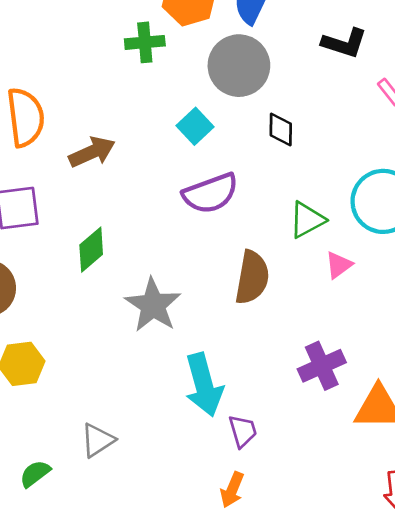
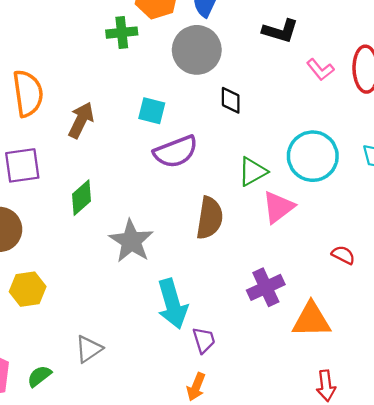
cyan square: (195, 126) -> (152, 111), moved, turned -32
brown arrow: (92, 152) -> (81, 120), turned -39
pink triangle: (339, 265) -> (278, 207), size x1.5

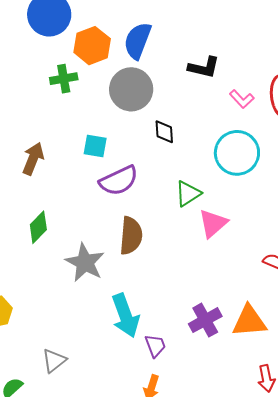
cyan circle: (313, 156) -> (237, 153), moved
brown semicircle: (210, 218) -> (131, 236), moved
purple cross: (266, 287) -> (205, 320), moved

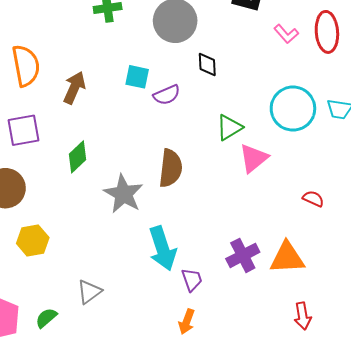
cyan circle: (237, 153) -> (293, 109), moved
purple semicircle: (119, 181) -> (167, 95), moved, size x0.7

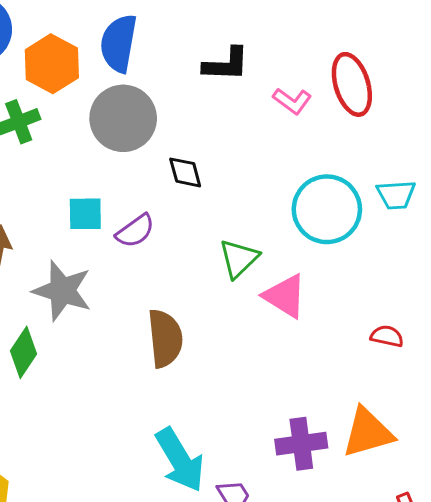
pink triangle: (254, 158) -> (285, 296), turned -36
gray star: (123, 194) -> (62, 291), moved
purple cross: (243, 255) -> (301, 444), turned 32

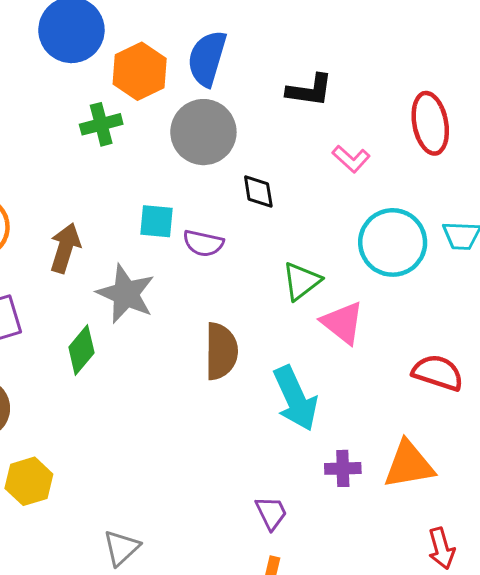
pink L-shape: (292, 101) -> (351, 159), moved
purple semicircle: (135, 231) -> (203, 243), turned 42
red semicircle: (387, 336) -> (438, 373), size x1.6
purple cross: (301, 444) -> (343, 468), size x0.7
cyan arrow: (180, 460) -> (295, 398), moved

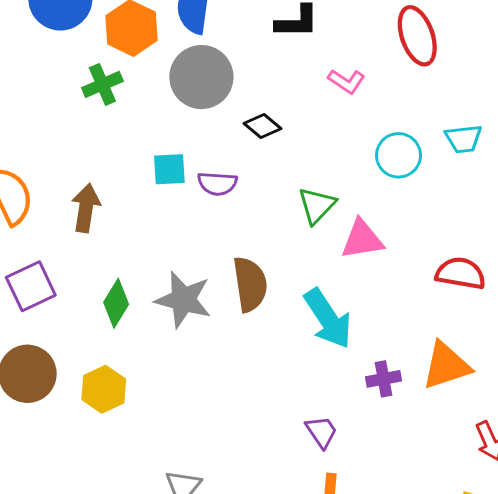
black diamond: (258, 192) -> (263, 126), turned -33
cyan circle: (393, 242) -> (398, 155), size x0.7
gray star: (126, 294) -> (183, 300), moved
pink triangle: (343, 323) -> (362, 239), turned -39
yellow hexagon: (29, 481) -> (104, 389), moved

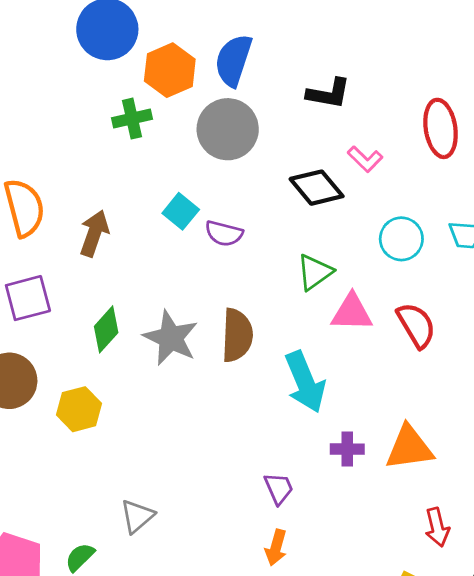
black diamond: (263, 126) -> (317, 188), moved, size x1.5
cyan square: (169, 169) -> (181, 211), turned 32
red semicircle: (461, 273) -> (416, 325), moved, turned 39

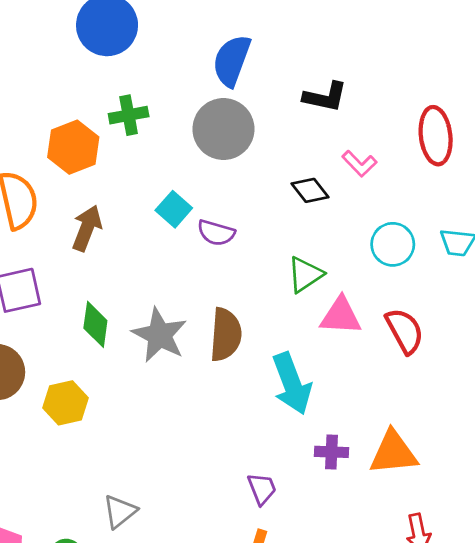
orange hexagon: (170, 70) -> (73, 147), moved
black diamond: (317, 188) -> (310, 190), size x0.7
green diamond: (106, 329) -> (95, 324), turned -36

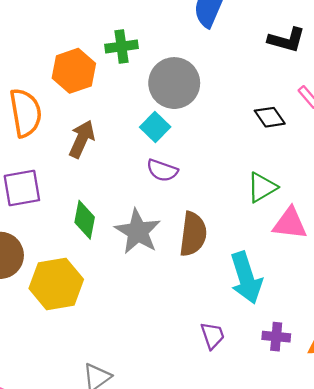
gray circle: (223, 129) -> (174, 83), moved
purple semicircle: (216, 233) -> (162, 170), moved
yellow hexagon: (66, 403) -> (56, 284), size x1.4
purple trapezoid: (262, 489) -> (213, 336), moved

